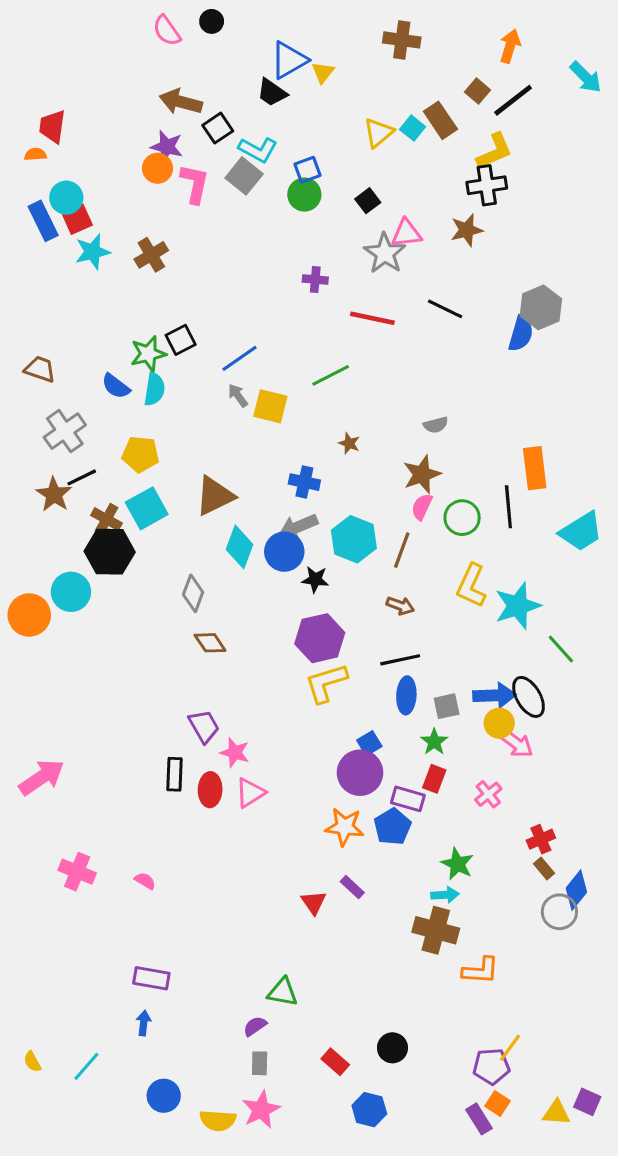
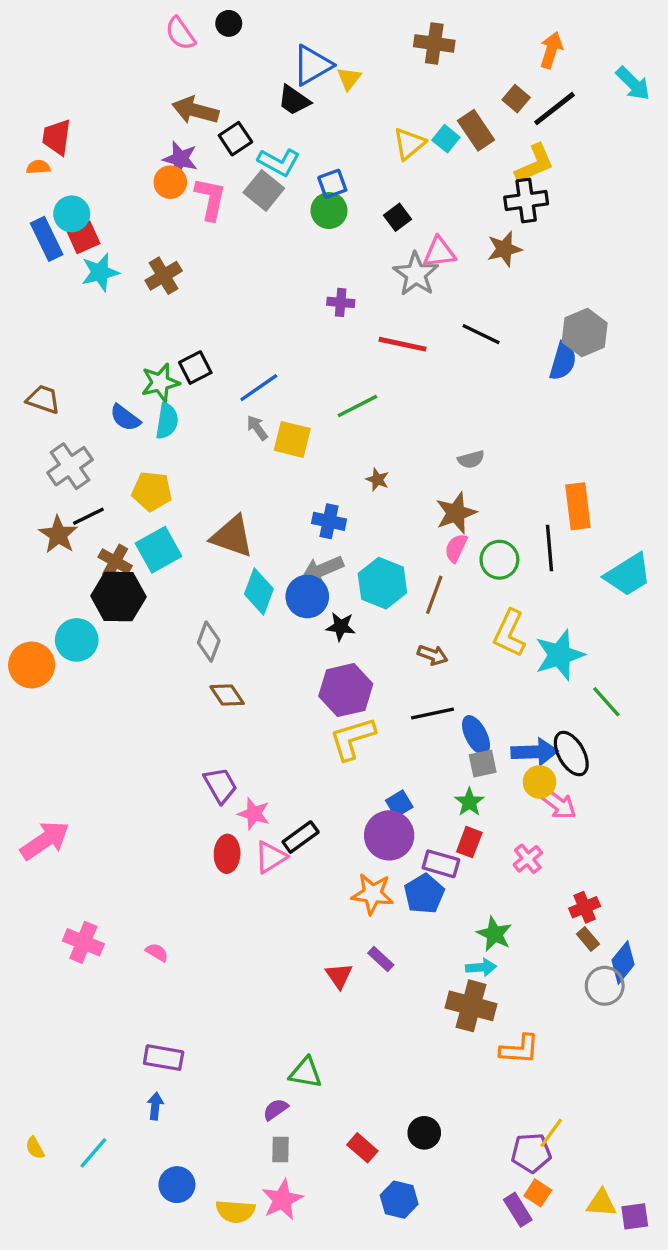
brown triangle: (215, 496) -> (232, 536), turned 45
blue ellipse: (406, 695) -> (476, 735), moved, turned -30
black rectangle: (175, 774) -> (301, 837), moved, turned 52
purple square: (587, 1102) -> (635, 1216), moved, turned -32

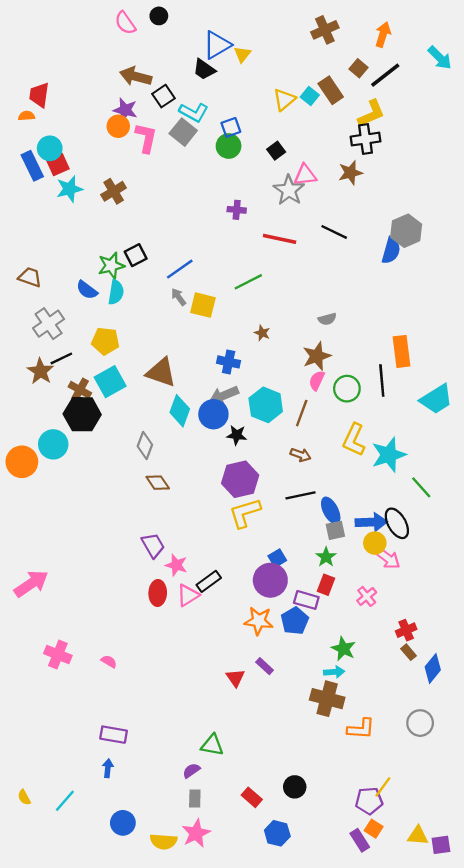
brown cross: (434, 43) -> (325, 30), moved, turned -32
gray circle: (605, 986) -> (420, 723), moved

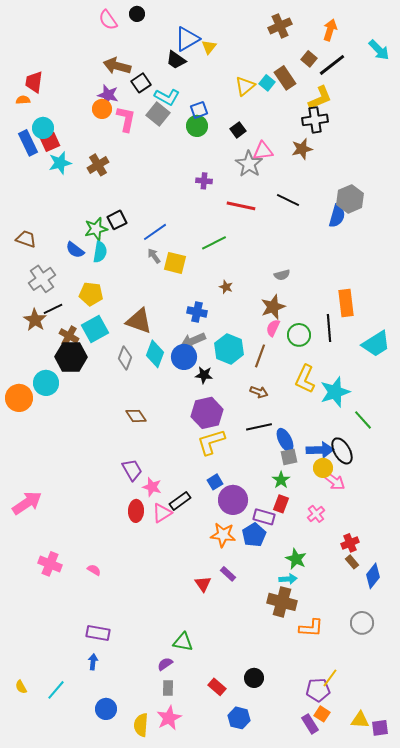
gray diamond: (145, 446) -> (125, 358), moved
blue square: (277, 558) -> (215, 482), moved
yellow semicircle: (164, 841) -> (141, 725), turned 90

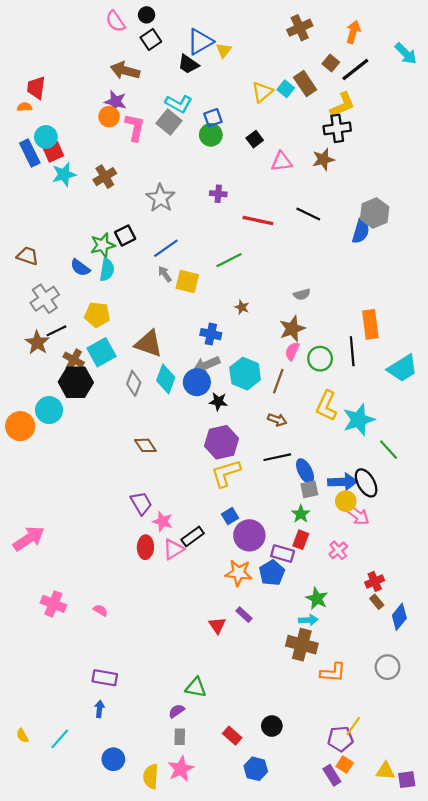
black square: (141, 83) -> (151, 39), moved
gray star: (249, 164) -> (160, 198), moved

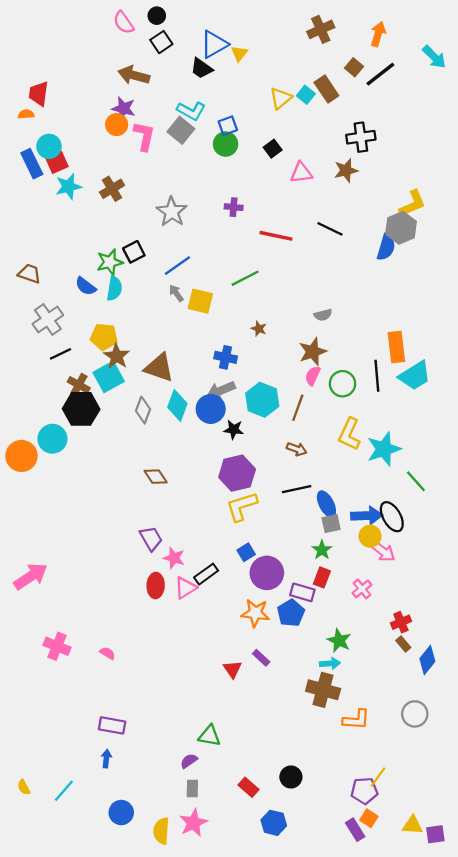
yellow L-shape: (343, 105) -> (412, 204), moved
brown star: (37, 343) -> (117, 356), moved
cyan trapezoid: (402, 368) -> (415, 376), moved

